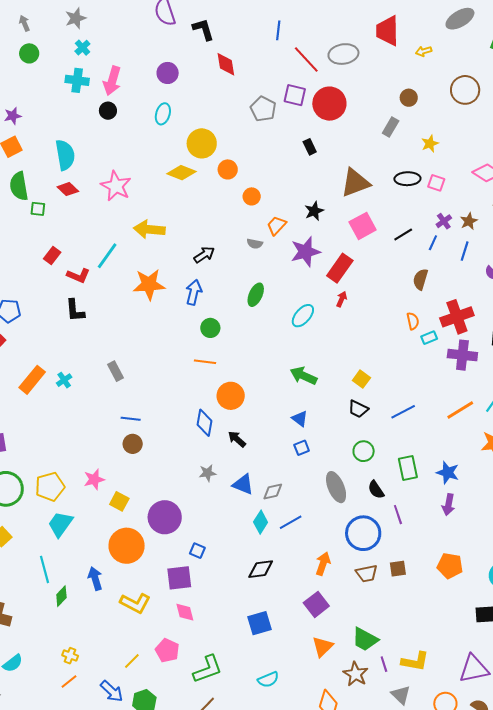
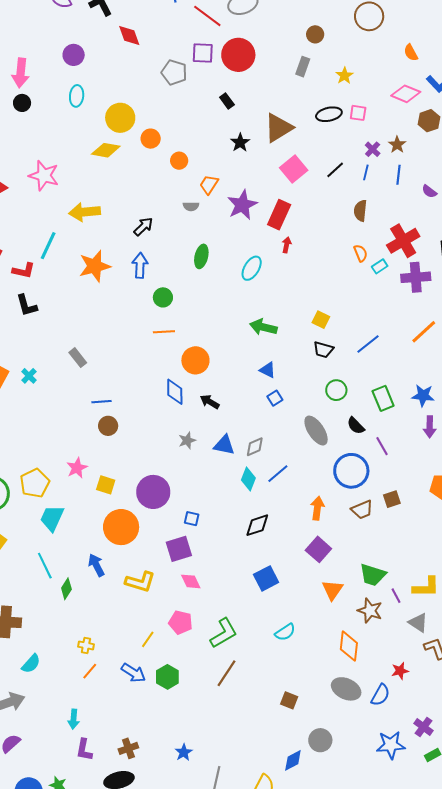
black star: (314, 211) -> (240, 143), moved

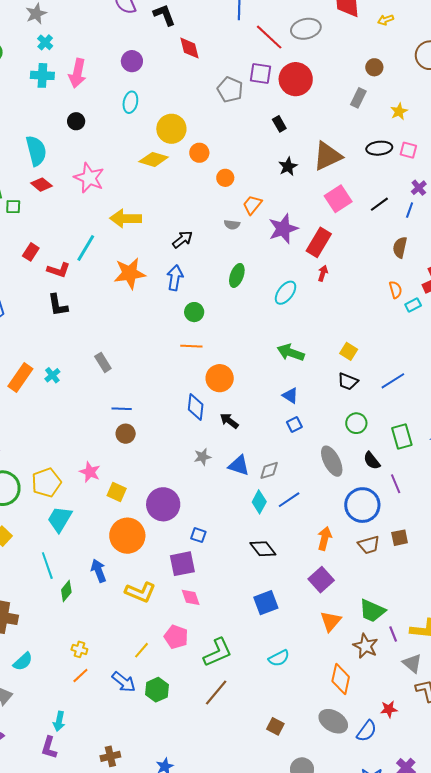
black circle: (22, 103) -> (76, 121), moved
pink star: (77, 468) -> (90, 472), turned -30
black diamond: (257, 525) -> (263, 549), turned 64
purple L-shape: (84, 750) -> (49, 748), moved

